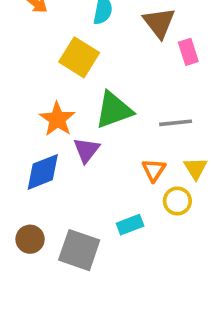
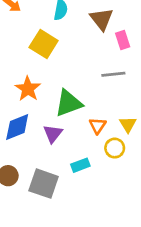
green triangle: (114, 110) -> (69, 103), moved
gray line: (176, 123) -> (113, 74), moved
purple triangle: (86, 150) -> (53, 134), moved

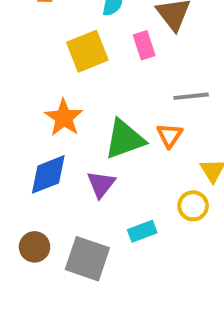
pink rectangle: (123, 40) -> (144, 45), moved
yellow square: (44, 44) -> (87, 51), turned 36
orange triangle: (98, 126) -> (170, 135), moved

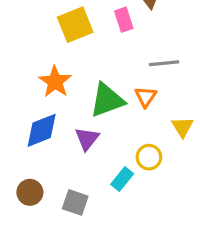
yellow circle: (193, 206) -> (149, 157), moved
cyan rectangle: (142, 231) -> (122, 179), turned -30
gray square: (87, 259) -> (75, 202), size x0.7

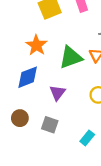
purple triangle: (87, 139) -> (57, 93), moved
cyan rectangle: (122, 179) -> (87, 138), moved

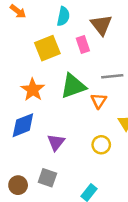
green triangle: (71, 57) -> (73, 86), moved
brown circle: (20, 118) -> (18, 185), moved

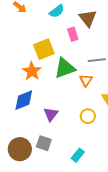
cyan semicircle: (63, 16) -> (57, 11), turned 42
yellow square: (47, 48) -> (44, 49), moved
brown circle: (18, 185) -> (20, 149), size x1.5

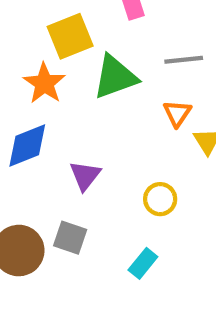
orange triangle: (86, 80) -> (177, 113), moved
yellow circle: (88, 116) -> (160, 199), moved

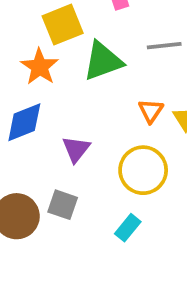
orange triangle: (177, 113) -> (151, 111), moved
yellow circle: (160, 199) -> (143, 170), size x1.6

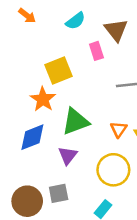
green triangle: (103, 61) -> (76, 121), moved
gray square: (63, 205) -> (59, 193), turned -30

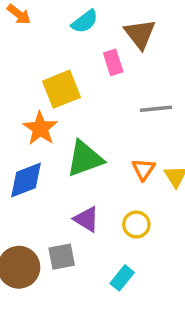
purple triangle: (68, 155) -> (86, 219), moved, turned -36
yellow circle: (113, 170) -> (136, 225), size x0.6

